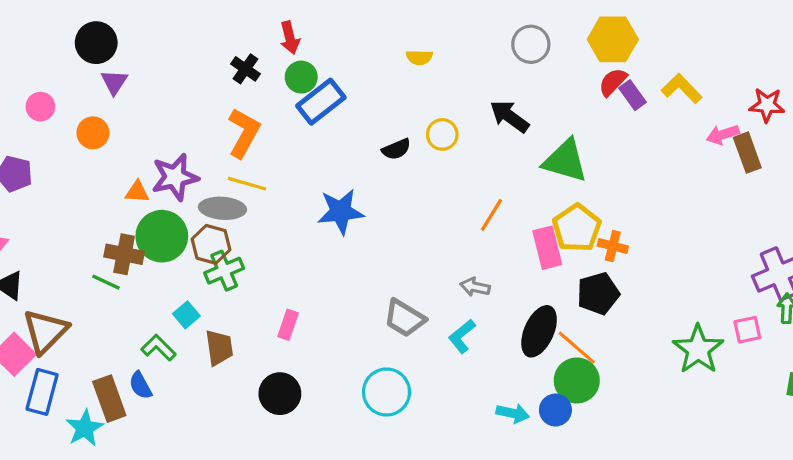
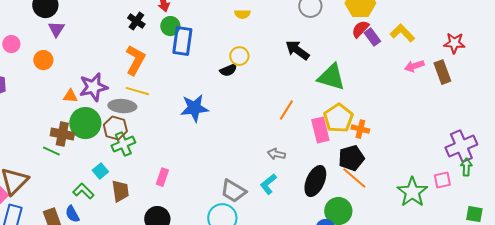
blue rectangle: (321, 102) -> (182, 41), turned -44
yellow circle: (442, 134) -> (239, 56), moved
pink arrow: (723, 134) -> (414, 66), moved
gray trapezoid: (405, 318) -> (233, 191), moved
orange line: (577, 348) -> (354, 178), moved

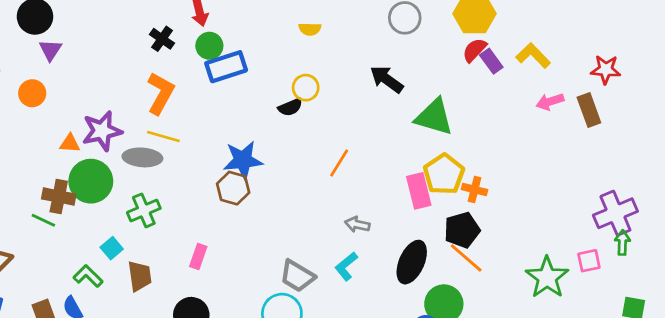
blue rectangle: (182, 41) -> (226, 67), turned 64
orange line: (286, 110) -> (339, 163), moved
brown hexagon: (115, 128) -> (233, 188), moved

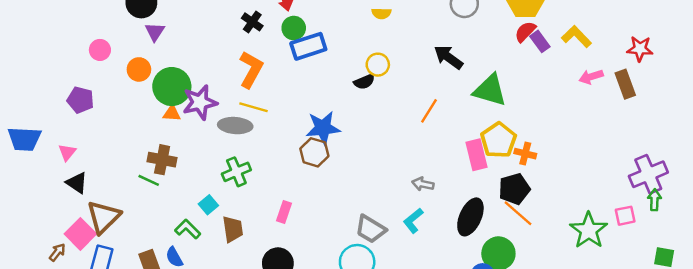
orange line: (339, 163) -> (429, 111), moved
green circle: (91, 181) -> (172, 87), moved

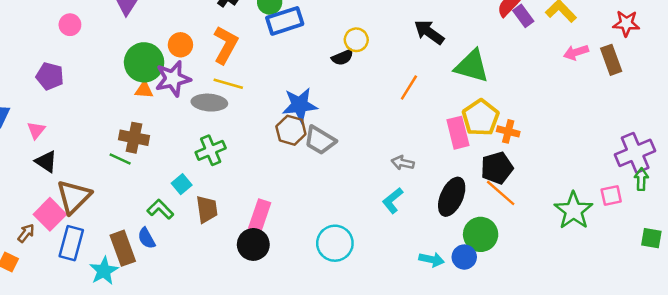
orange circle: (139, 69) -> (180, 45), moved
pink rectangle: (284, 212) -> (260, 216), moved, size x1.4
gray trapezoid: (370, 229) -> (320, 140), moved

